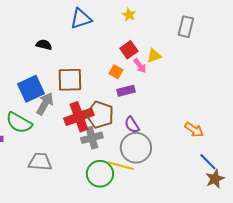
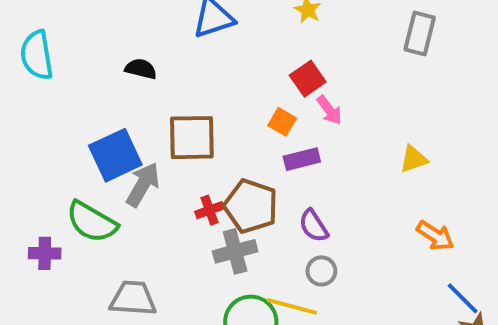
yellow triangle: (154, 56) -> (414, 159), moved
red cross: (79, 117) -> (210, 210), size x0.5
gray circle: (136, 148) -> (321, 271), size x0.5

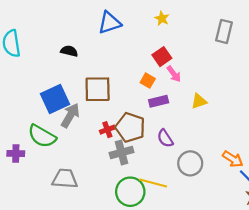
yellow triangle: (414, 159) -> (199, 101), moved
orange arrow: (435, 236) -> (233, 159), moved
gray circle: (321, 271) -> (190, 163), moved, size x1.5

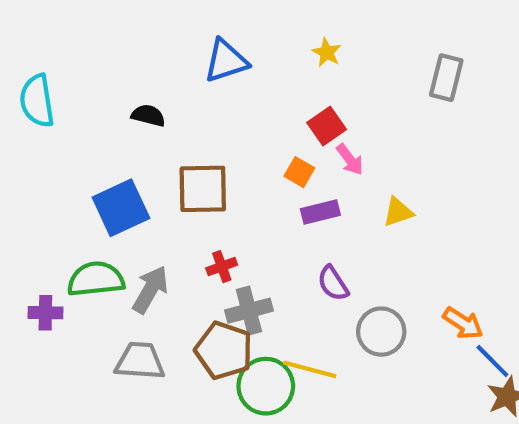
gray arrow: (70, 115) -> (150, 290), moved
brown pentagon: (130, 127) -> (224, 350), moved
green semicircle: (42, 136) -> (96, 279), turned 144

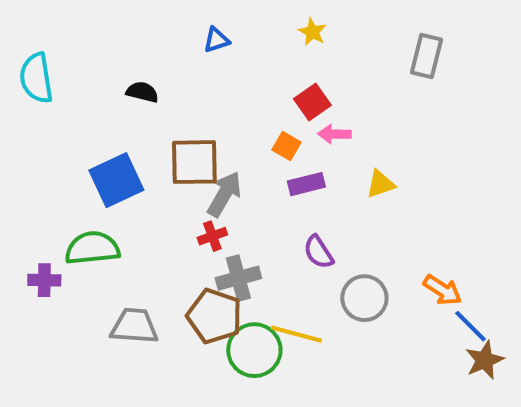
blue triangle: (226, 61) -> (216, 40), size x0.6
pink arrow: (350, 159) -> (334, 134), turned 128
gray arrow: (150, 290) -> (224, 194), moved

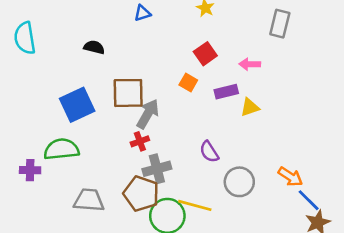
pink arrow: (334, 134) -> (250, 64), moved
purple rectangle: (306, 184) -> (226, 92), moved

